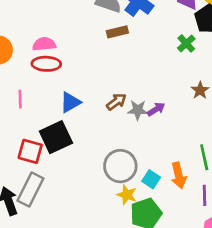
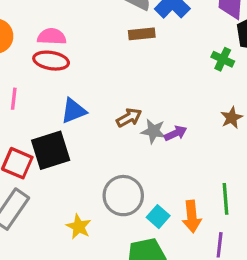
green cross: (186, 43) -> (223, 59), turned -30
yellow star: (127, 195) -> (79, 227), moved

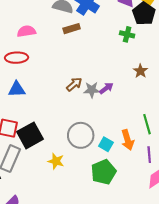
pink semicircle: (52, 37) -> (26, 31), moved
blue triangle: (74, 111) -> (17, 89), moved, turned 30
black square: (51, 150) -> (30, 135), moved

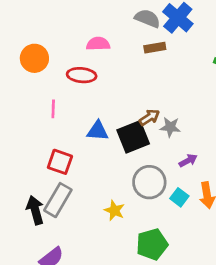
purple arrow: (106, 88) -> (188, 161), moved
blue triangle: (17, 89) -> (98, 131), moved
black square: (30, 135) -> (133, 137), moved
green pentagon: (104, 172) -> (152, 244), moved

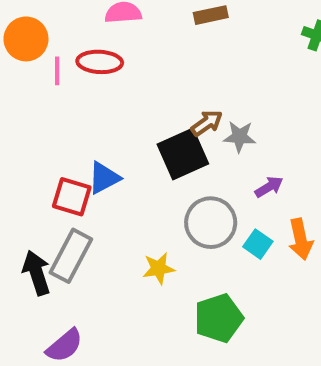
pink line: (53, 109) -> (57, 71), moved
blue triangle: (98, 131) -> (104, 178), moved, turned -30
yellow star: (114, 210) -> (159, 268), turned -30

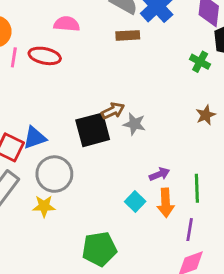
purple arrow: (269, 187) -> (159, 174), moved
gray circle: (211, 223) -> (54, 174), moved
yellow star: (159, 268) -> (44, 206), moved

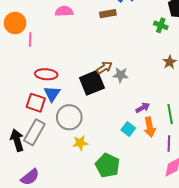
red ellipse: (45, 56) -> (46, 74), moved
blue triangle: (35, 138) -> (52, 94), turned -30
yellow star: (44, 206) -> (80, 143), moved
green pentagon: (99, 249) -> (108, 165), turned -30

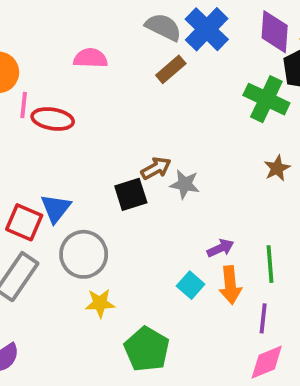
brown rectangle: (108, 14) -> (171, 69), turned -35
green cross: (161, 25) -> (266, 99), size x1.6
red ellipse: (46, 74) -> (53, 119), moved
black square: (92, 83) -> (131, 194), size x0.7

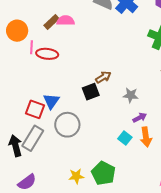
brown rectangle: (171, 69) -> (51, 22), moved
gray star: (185, 184) -> (131, 95), moved
yellow star: (100, 303) -> (76, 176), moved

